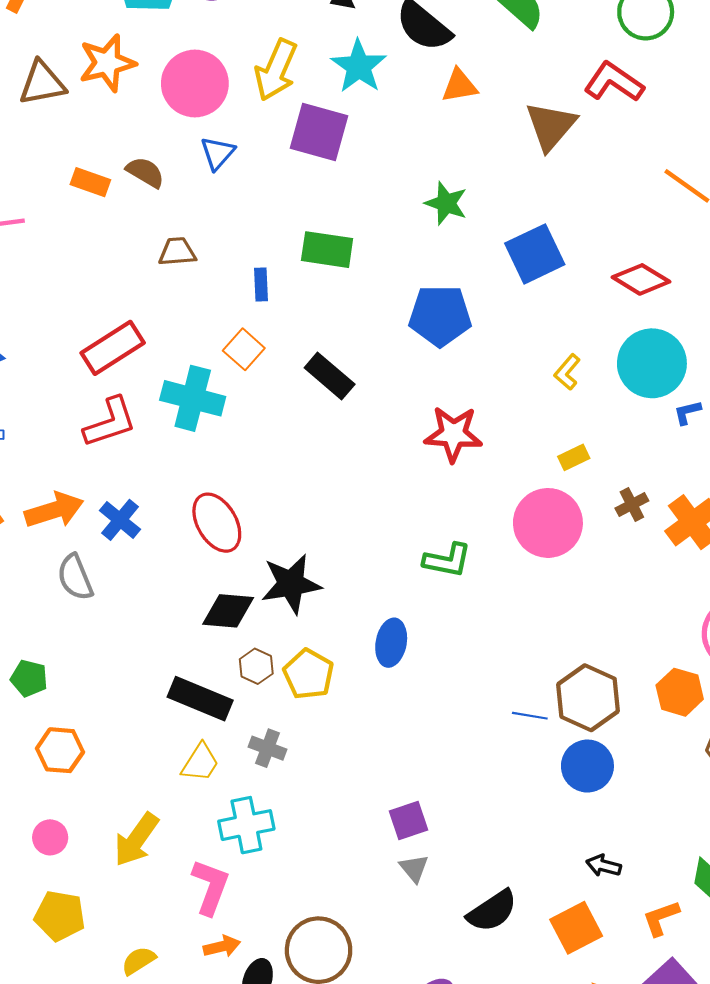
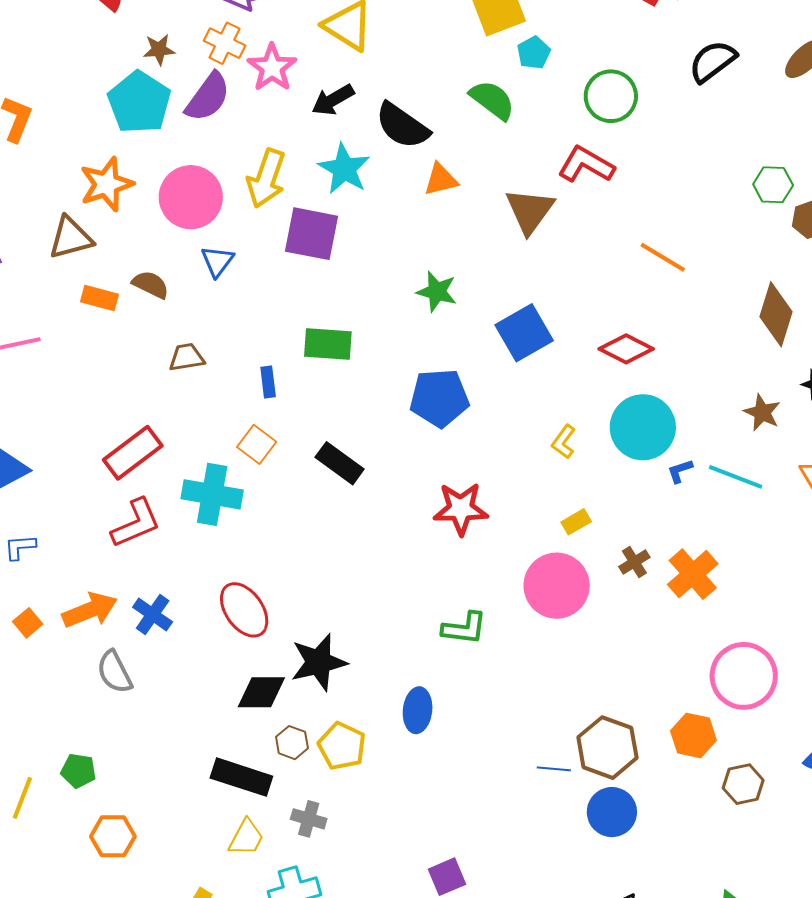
brown triangle: (42, 83) -> (71, 238), moved

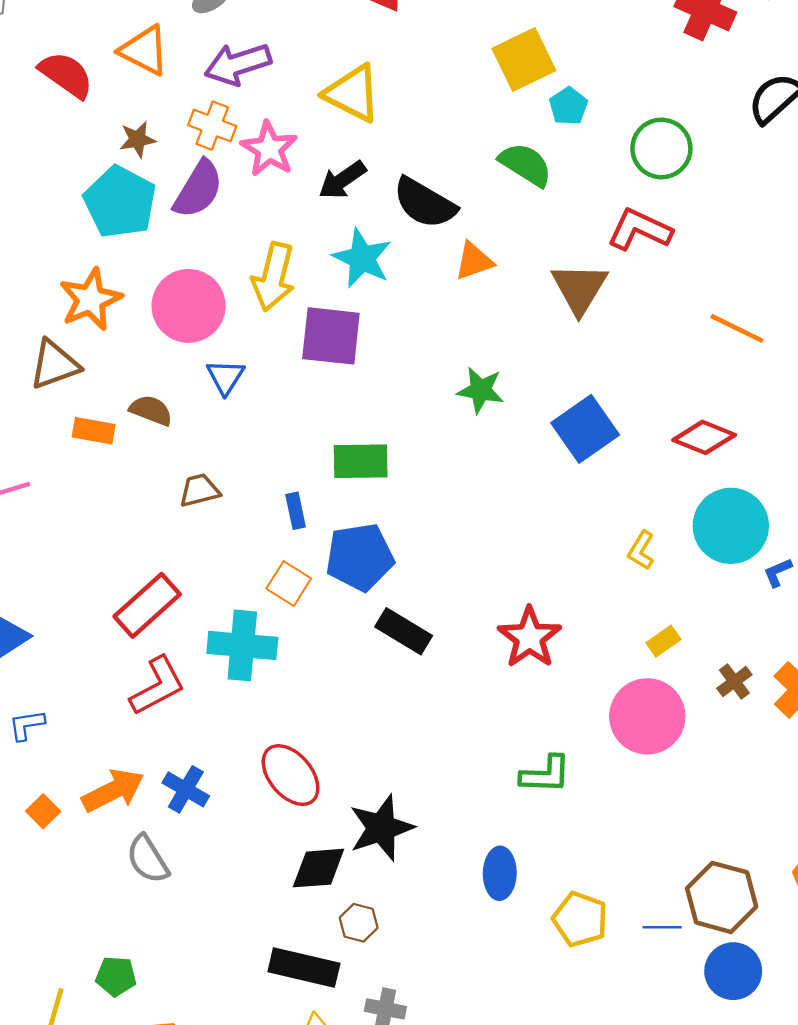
blue pentagon: (439, 398) -> (360, 557), moved
black rectangle: (340, 463) -> (404, 631), moved
red star: (461, 509) -> (530, 637), turned -30
yellow pentagon: (342, 746) -> (580, 919), moved

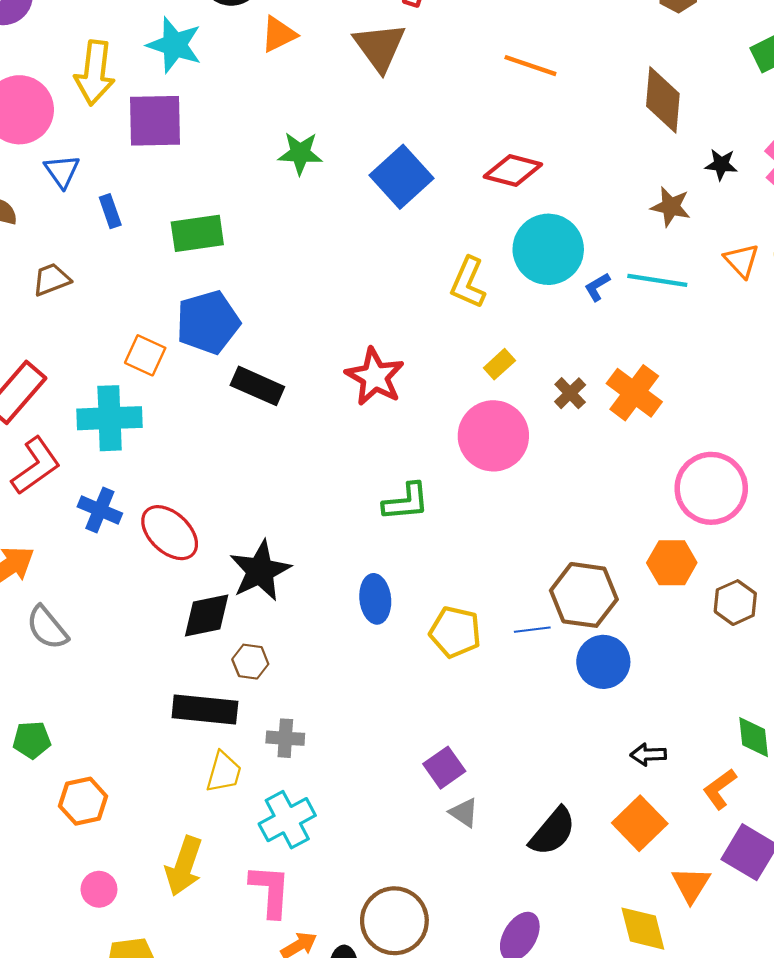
blue rectangle: (296, 511) -> (110, 211), moved
yellow L-shape: (641, 550) -> (468, 283), size x1.4
blue cross: (186, 789) -> (100, 510), moved

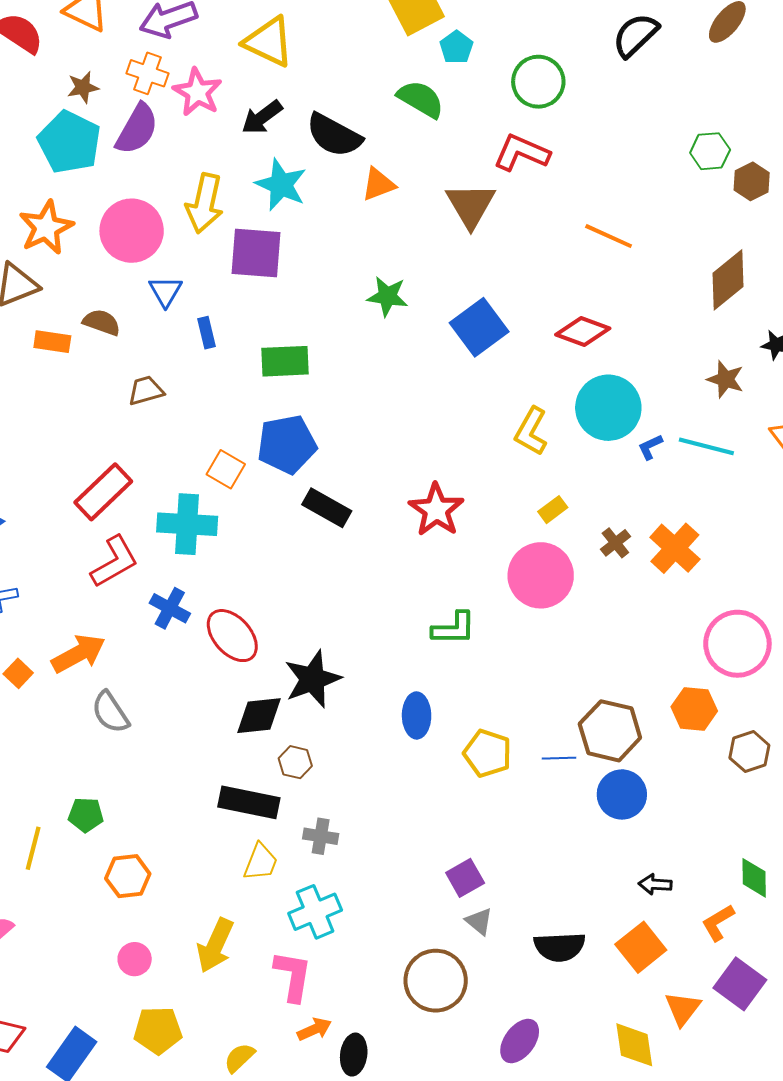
brown diamond: (663, 100) -> (728, 280), turned 40
black semicircle: (553, 832) -> (560, 947), turned 42
brown circle: (394, 921) -> (436, 981), moved

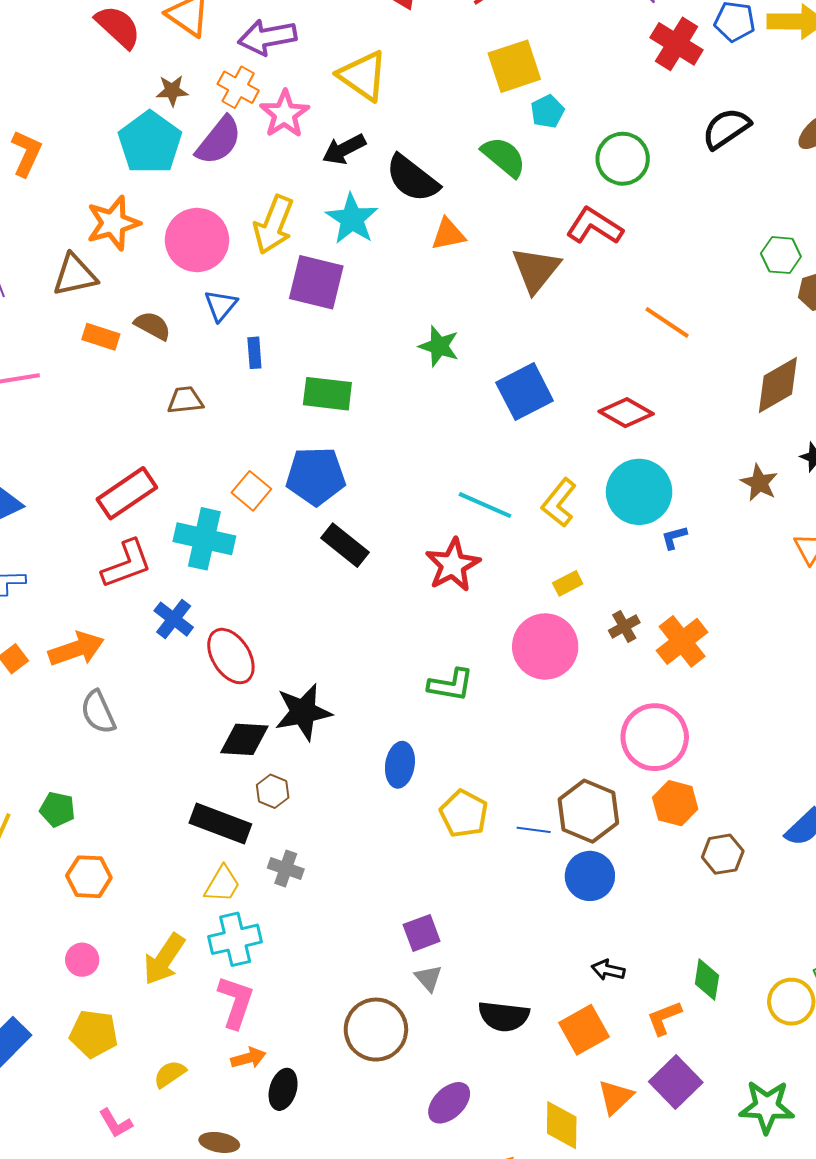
cyan line: (706, 446) -> (485, 505), moved
pink circle: (737, 644) -> (655, 737), moved
cyan cross: (315, 912) -> (235, 939), moved

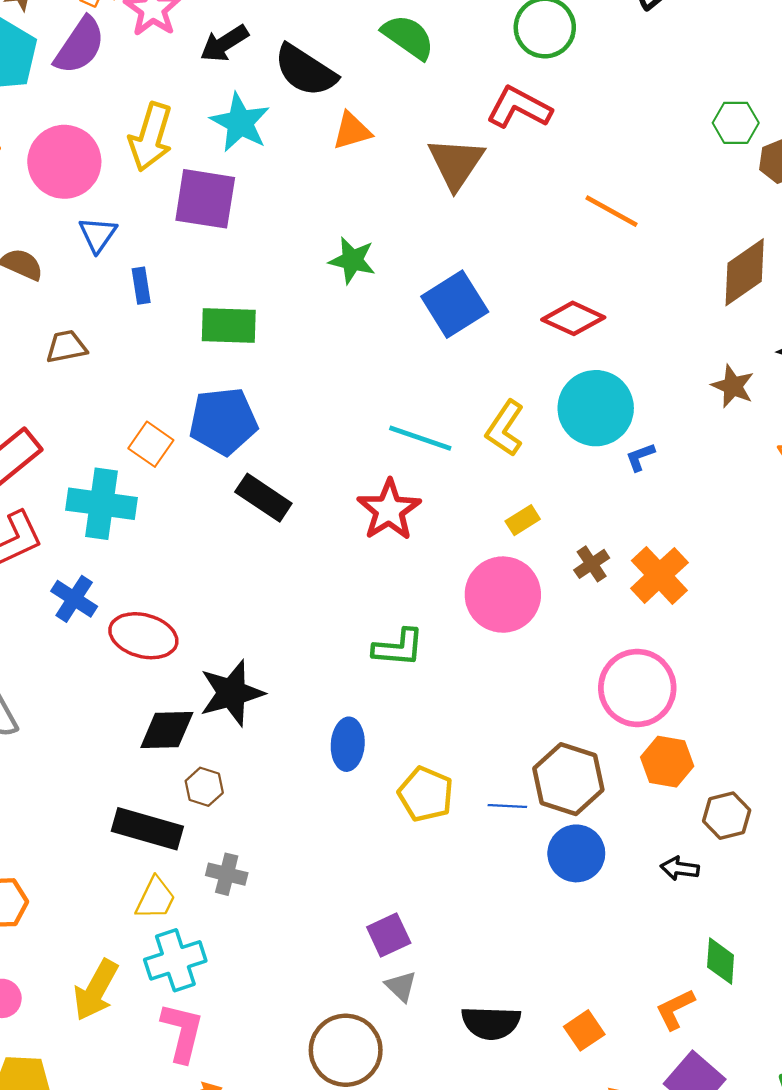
red ellipse: (231, 656) -> (143, 636), turned -38
black arrow: (608, 970) -> (680, 868), moved
orange square: (584, 1030) -> (584, 1030), size x0.7

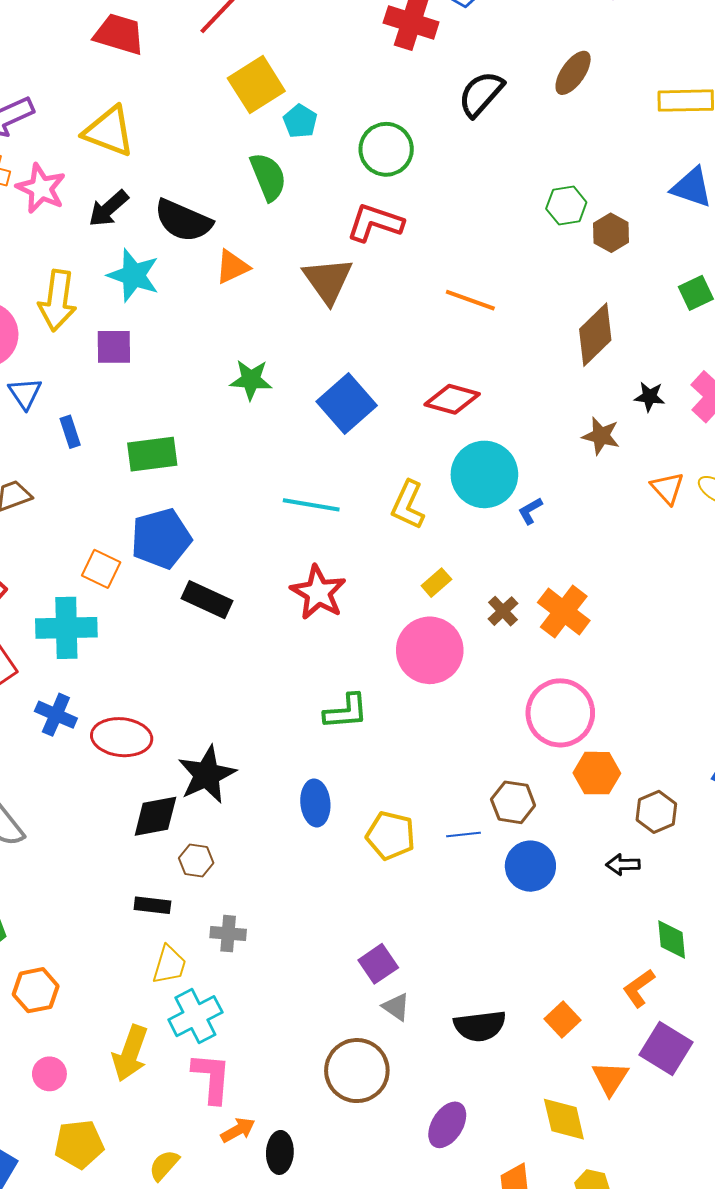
green semicircle: (408, 37) -> (268, 177), turned 42
purple square: (205, 199) -> (114, 347), size x0.7
cyan line: (420, 438) -> (311, 505), moved
brown hexagon: (568, 779) -> (513, 802), size x0.7
black rectangle: (147, 829) -> (152, 905), size x0.6

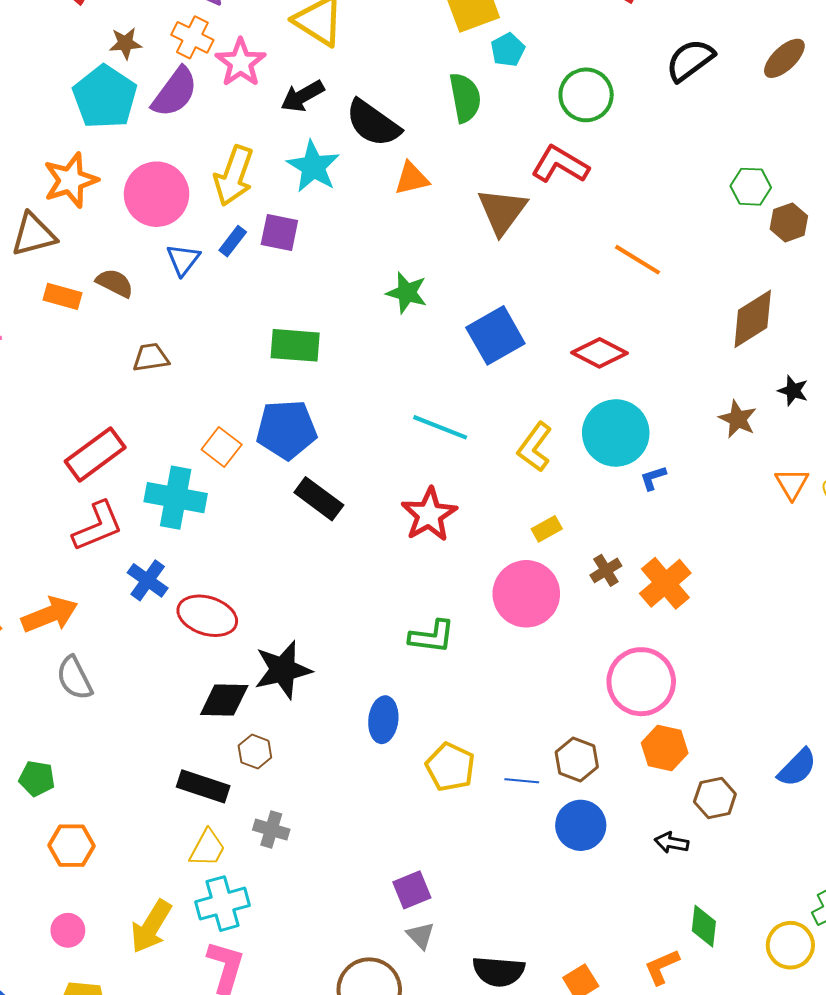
blue rectangle: (70, 432) -> (233, 241), moved, turned 44
black rectangle: (152, 905) -> (203, 786), size x1.4

